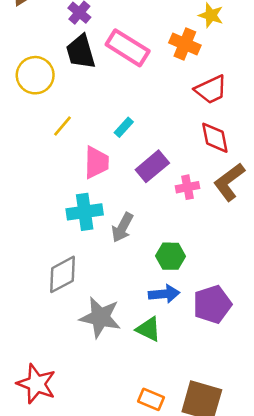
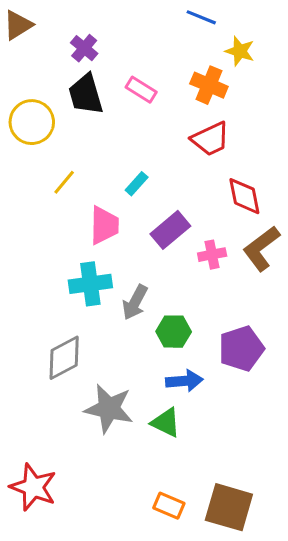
pink rectangle: (128, 48) -> (141, 90), size x0.6
red trapezoid: (211, 90) -> (210, 139), moved
green hexagon: (171, 256) -> (174, 332), moved
purple pentagon: (212, 304) -> (241, 349), moved

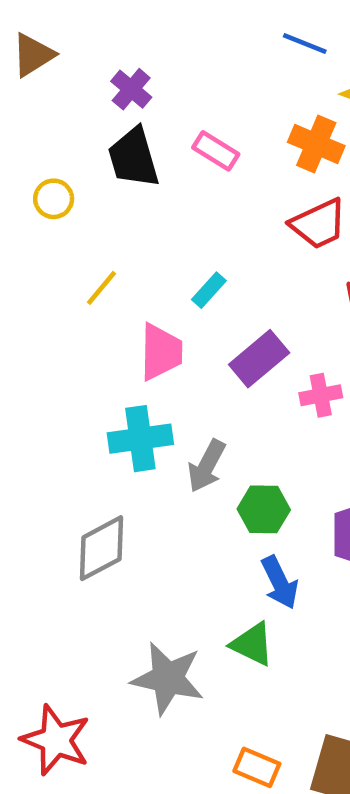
yellow circle: (32, 122) -> (54, 199), size x0.6
blue arrow: (184, 381) -> (280, 582), turned 69
gray star: (109, 409) -> (168, 678), moved

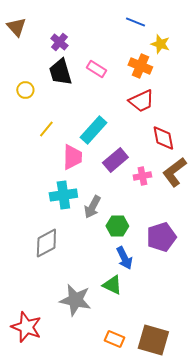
brown triangle: (33, 55) -> (16, 27), turned -40
cyan rectangle: (209, 290) -> (93, 130), size x1.8

